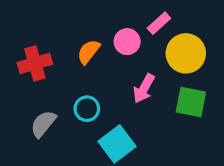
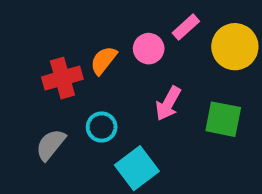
yellow circle: (186, 53) -> (235, 47), moved
red cross: (35, 63) -> (62, 78), moved

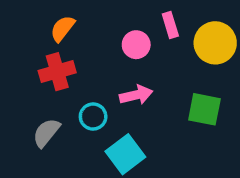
pink rectangle: (186, 27) -> (170, 25), turned -65
orange semicircle: (104, 60) -> (63, 29), moved
pink arrow: (168, 104) -> (136, 95), moved, turned -132

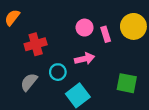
pink rectangle: (170, 25) -> (106, 34), moved
orange semicircle: (63, 29) -> (12, 18), moved
green square: (204, 109) -> (127, 83), moved

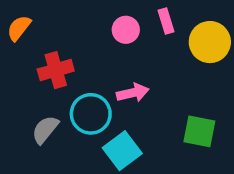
pink circle: (85, 28) -> (126, 30), moved
pink rectangle: (106, 34) -> (166, 21), moved
cyan circle: (58, 72) -> (91, 114), size x1.5

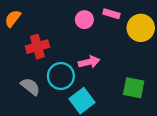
pink rectangle: (166, 21) -> (111, 14), turned -56
gray semicircle: (45, 130) -> (30, 87), turned 90

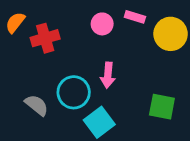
red cross: (37, 47) -> (45, 38), moved
pink arrow: (89, 62) -> (108, 75), turned 108

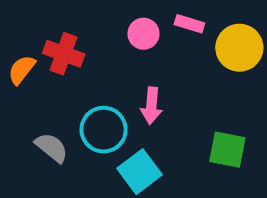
orange semicircle: (15, 22) -> (22, 70), moved
red cross: (45, 38) -> (64, 54), turned 36

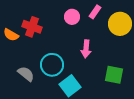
pink rectangle: (189, 24) -> (95, 12), turned -72
orange semicircle: (22, 70) -> (11, 35), turned -98
pink arrow: (151, 106) -> (86, 49), moved

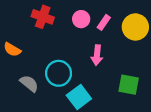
pink rectangle: (95, 12) -> (104, 22), moved
red cross: (32, 27) -> (43, 17), moved
orange semicircle: (11, 35) -> (12, 50), moved

